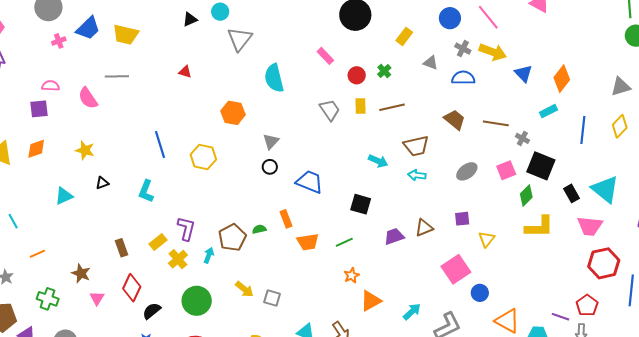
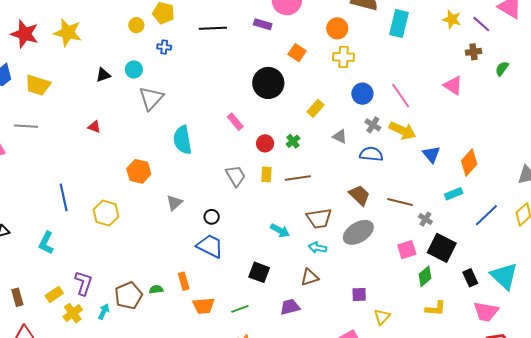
blue line: (583, 130) -> (486, 215), turned 36
black circle: (270, 167) -> (212, 217), moved
gray ellipse: (467, 171) -> (358, 232), moved, size x1.4
yellow L-shape: (539, 227) -> (436, 309), size x0.7
brown triangle: (424, 228) -> (310, 277), moved

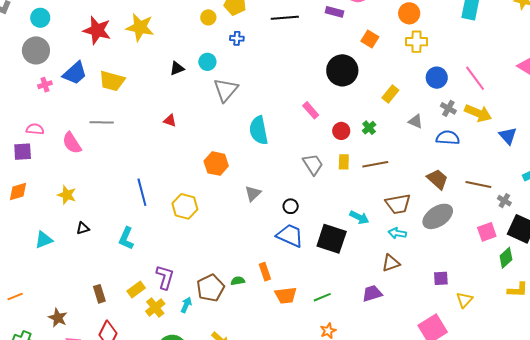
black square: (259, 272) -> (332, 239), moved, size x1.4

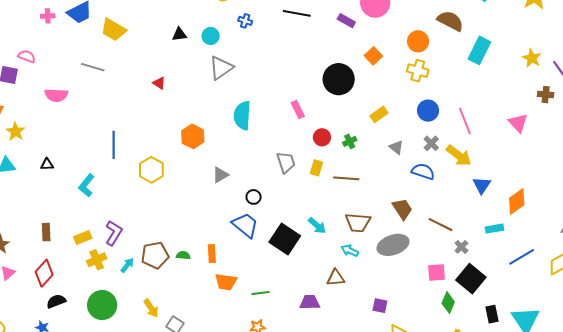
pink semicircle: (72, 143) -> (56, 95), moved, turned -70
yellow star: (67, 195) -> (16, 132), moved
green diamond: (506, 258) -> (448, 303), turned -40

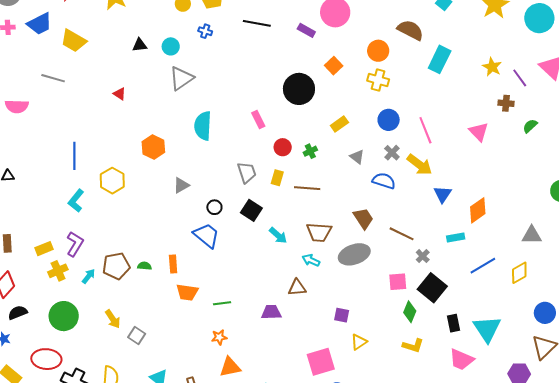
cyan L-shape: (86, 185) -> (76, 201), moved
black square: (285, 239) -> (251, 210), moved, size x0.7

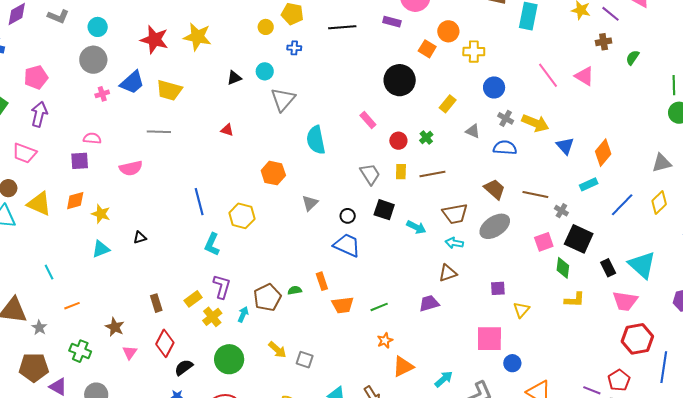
orange circle: (378, 51) -> (448, 31), moved
pink line: (425, 130) -> (548, 75), moved
pink square: (321, 362) -> (489, 339), turned 32

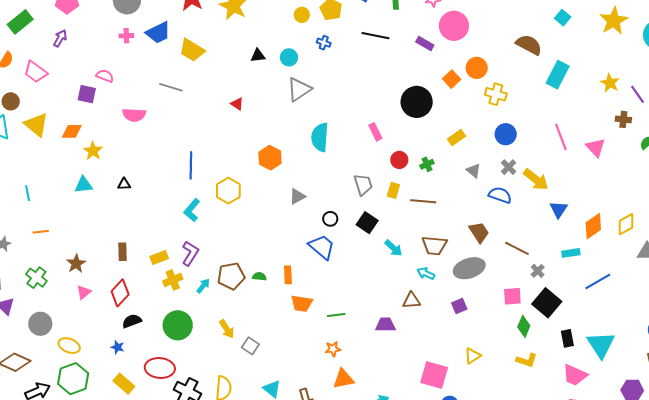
purple arrow: (39, 114) -> (60, 38), size x0.7
yellow diamond: (659, 203) -> (626, 224), moved
purple square: (498, 288) -> (459, 306), moved, turned -35

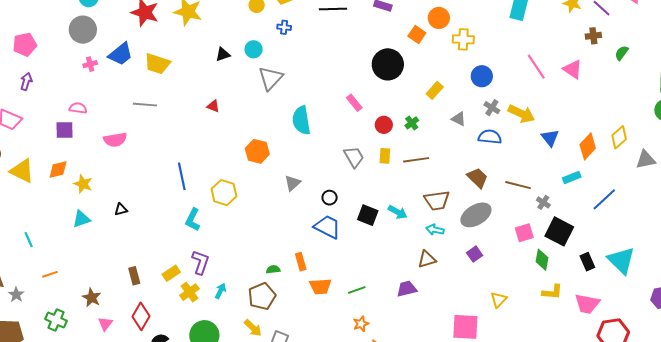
black square: (367, 223) -> (368, 215), moved
brown pentagon: (231, 276) -> (262, 296), moved
pink trapezoid: (575, 375) -> (587, 304), moved

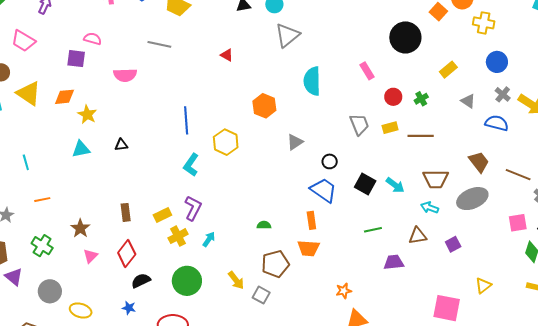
yellow rectangle: (385, 156) -> (390, 128), turned 63
purple square: (475, 254) -> (453, 244), moved
orange rectangle: (301, 262) -> (311, 220), moved
green line: (357, 290) -> (373, 230), moved
brown pentagon: (262, 296) -> (275, 264), moved

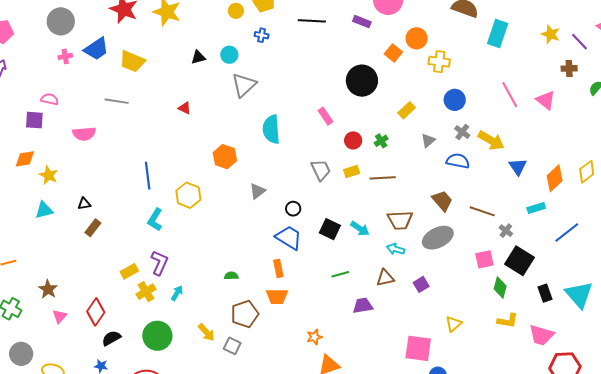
gray triangle: (468, 101) -> (428, 141), turned 49
brown rectangle: (126, 212) -> (93, 228), moved, turned 48

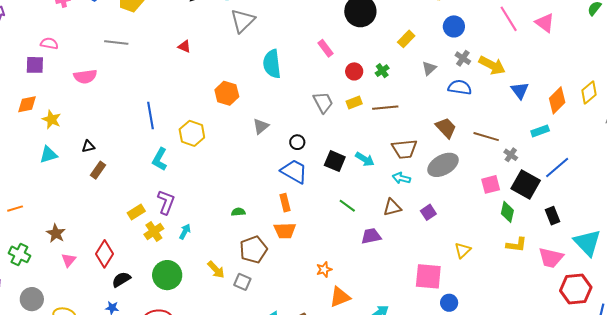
blue line: (567, 232) -> (557, 167), moved
green line: (340, 274) -> (347, 206), turned 54
cyan triangle: (579, 295) -> (587, 243), moved

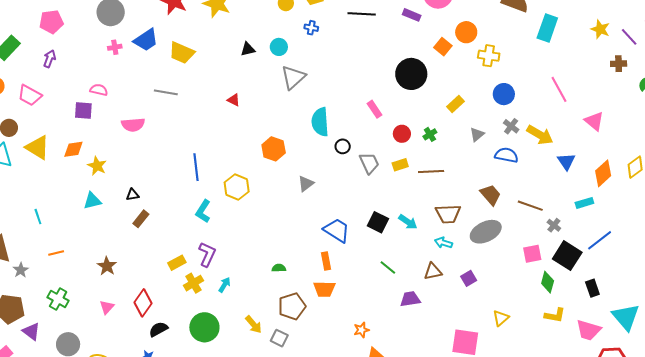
pink triangle: (545, 23) -> (594, 121), moved
black circle: (297, 142) -> (343, 146), moved
brown star: (56, 233) -> (107, 266), moved

